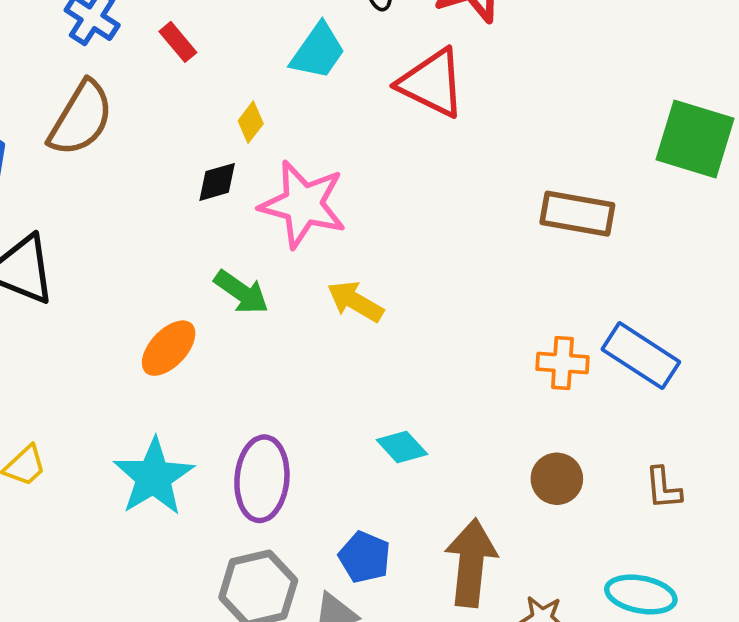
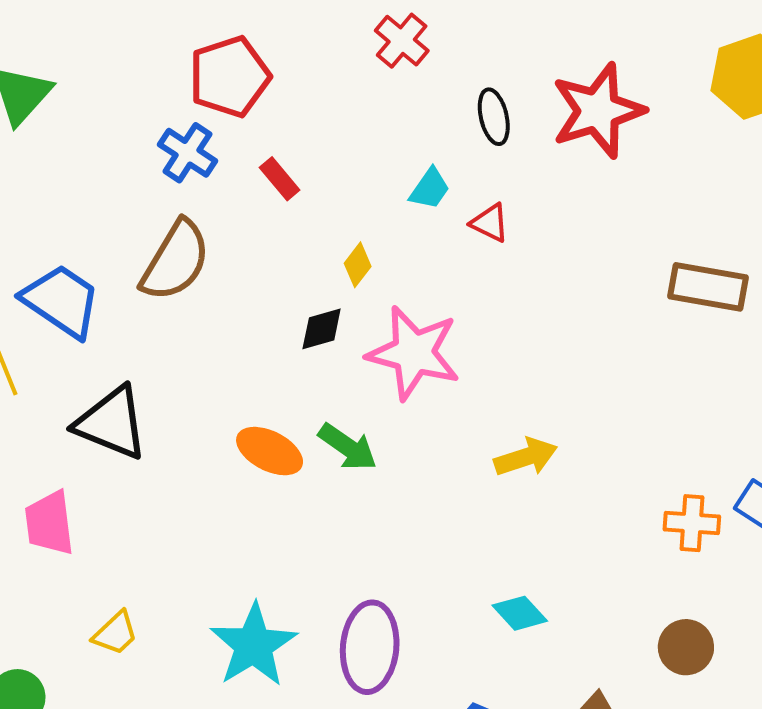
cyan trapezoid: (318, 51) -> (430, 189), size x0.7
red triangle: (432, 83) -> (490, 223), moved, size x0.5
brown rectangle: (577, 214) -> (708, 287), moved
yellow arrow: (355, 301) -> (526, 457), moved, turned 132
orange ellipse: (169, 348) -> (270, 451), moved, turned 74

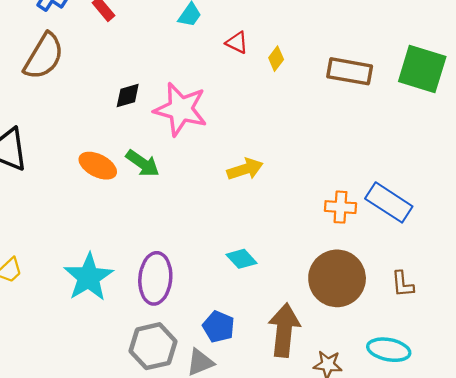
red triangle: (490, 223) -> (237, 43), moved
yellow diamond: (358, 265) -> (276, 59), moved
brown circle: (686, 647) -> (337, 278), size x1.8

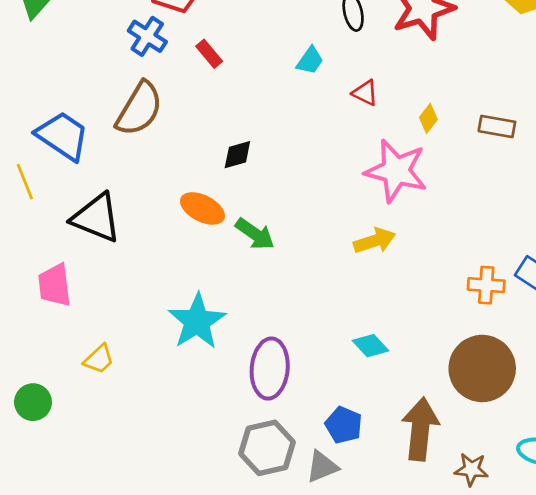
yellow diamond: (276, 59) -> (428, 118), moved
brown rectangle: (350, 71) -> (497, 126), size x0.7
pink star: (181, 109) -> (396, 171), moved
orange ellipse: (98, 166) -> (202, 208), moved
cyan star: (89, 277) -> (197, 321), moved

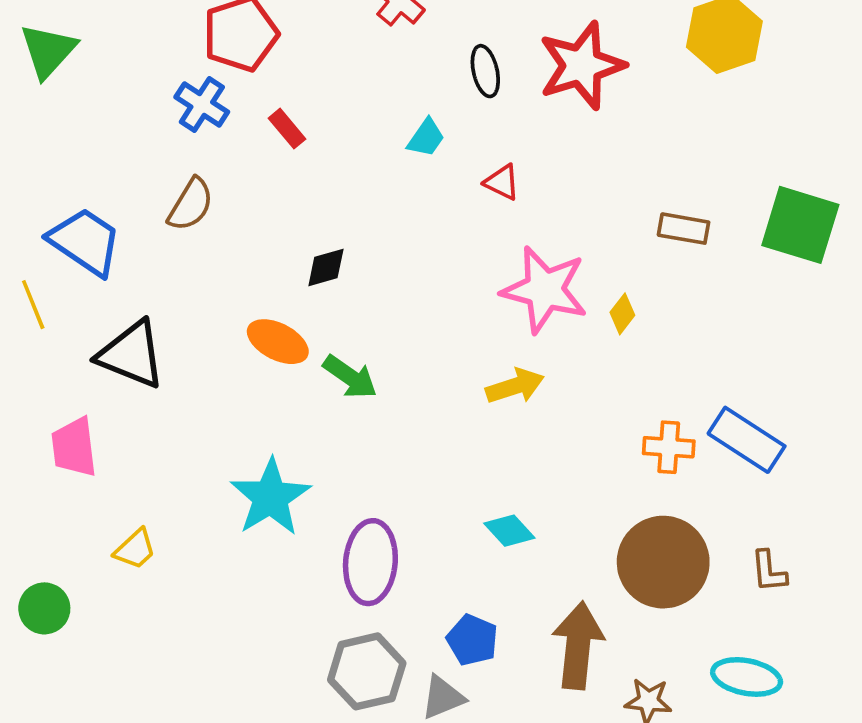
brown semicircle: (139, 109) -> (191, 205), size x0.7
yellow diamond: (428, 118) -> (622, 314), moved

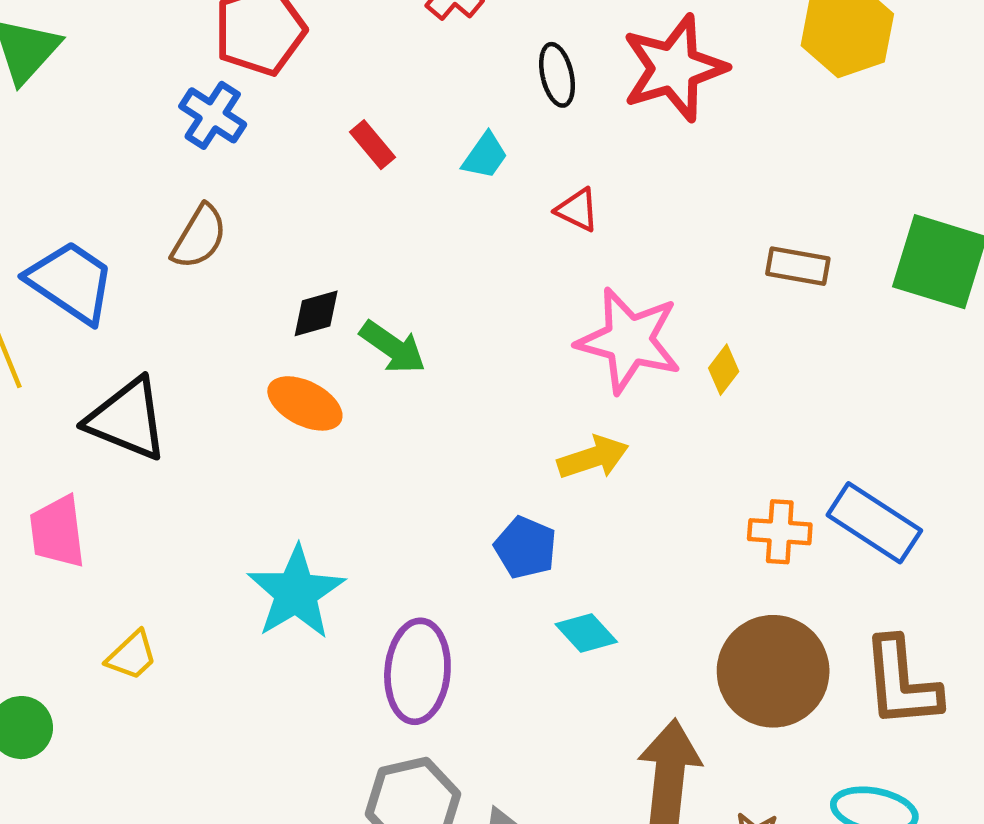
red rectangle: (287, 129) -> (372, 145), moved
black diamond: (326, 268) -> (316, 313), moved
green arrow: (350, 377) -> (393, 347), moved
brown L-shape: (769, 571) -> (901, 683), size x1.8
blue pentagon: (472, 640) -> (526, 547), moved

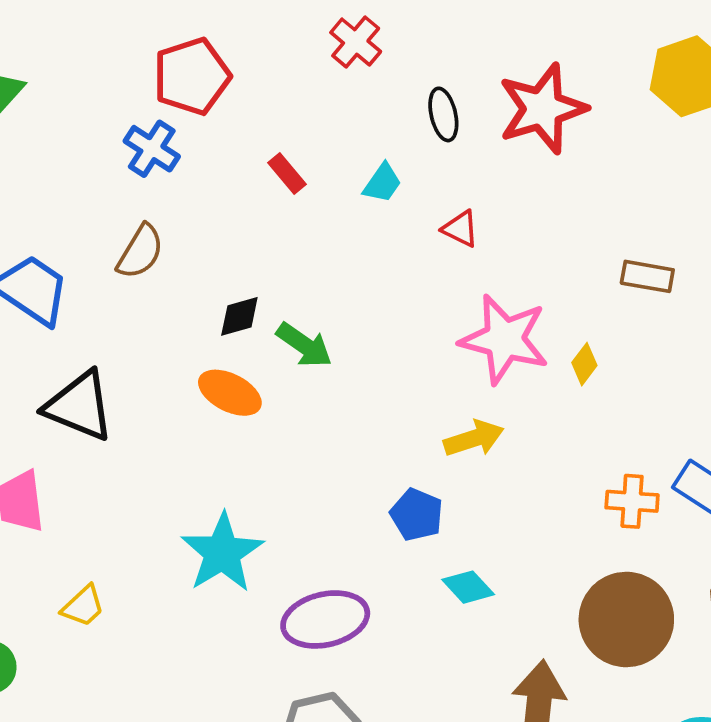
purple ellipse: (417, 671) -> (325, 619), turned 72

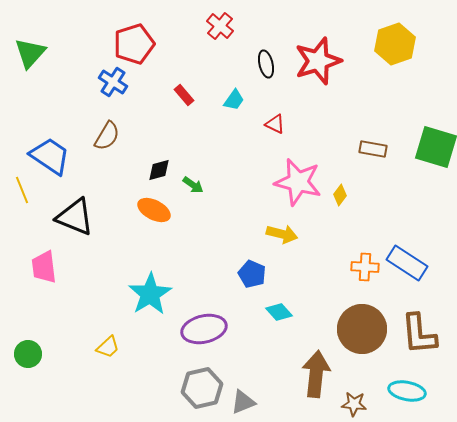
green arrow: (304, 345) -> (193, 185), size x0.7
yellow arrow: (474, 438) -> (282, 234), turned 32
yellow trapezoid: (83, 606) -> (108, 347), moved

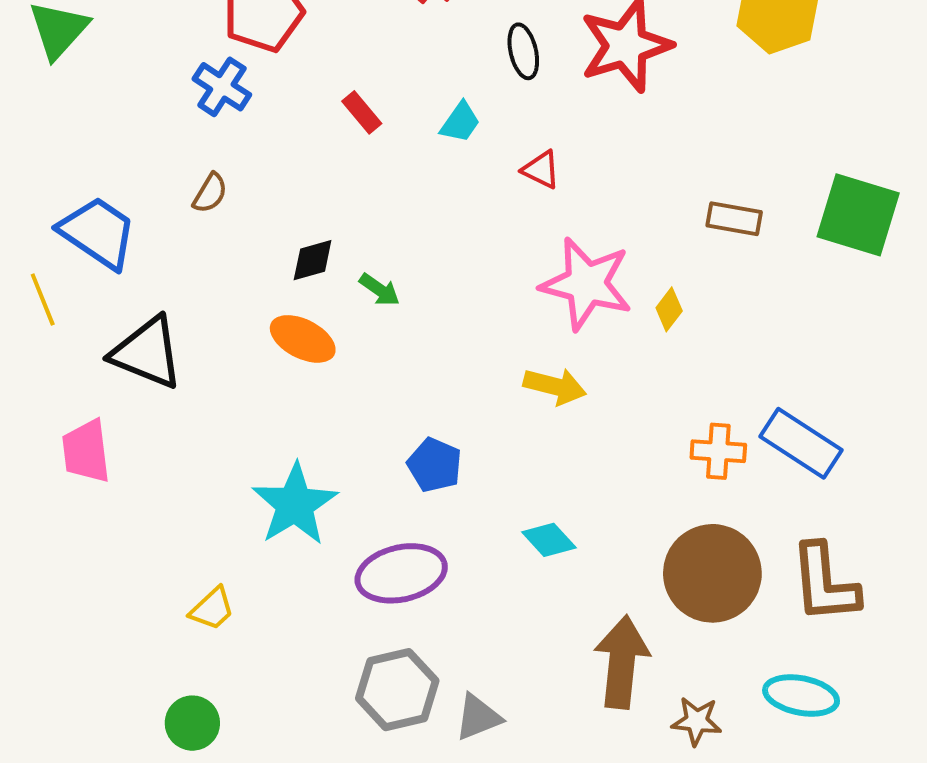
brown semicircle: (107, 136) -> (210, 193), size x0.7
blue pentagon: (252, 274) -> (435, 465), moved
green circle: (28, 354) -> (192, 723), moved

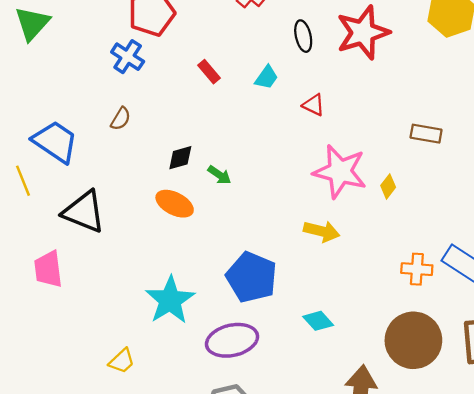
blue pentagon: (435, 465) -> (252, 277), size x1.6

